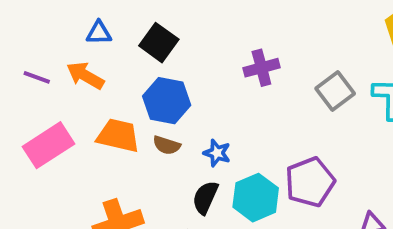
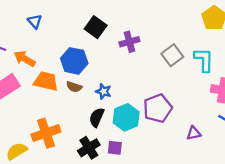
blue triangle: (99, 33) -> (35, 21), turned 49
black square: (159, 43) -> (96, 27), moved
orange arrow: (85, 75) -> (25, 59), moved

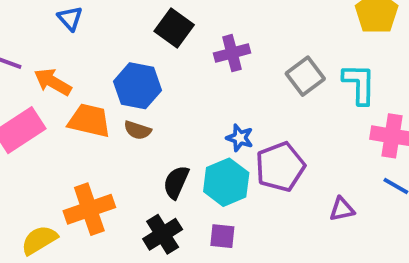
blue star: (103, 91) -> (240, 138), moved
purple square: (115, 148) -> (222, 236), moved

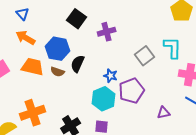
gray square: (305, 76) -> (145, 56), moved
orange arrow: (53, 82) -> (26, 38), moved
black semicircle: (176, 182) -> (78, 64), moved

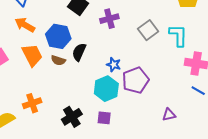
gray square: (145, 56) -> (148, 30), moved
orange trapezoid: (33, 67) -> (32, 55), turned 50
orange cross: (33, 113) -> (32, 103), size x0.7
purple triangle: (164, 113) -> (169, 115), moved

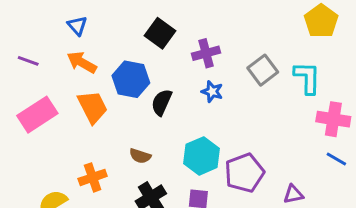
brown semicircle: (58, 60) -> (140, 156), moved
blue star: (114, 65) -> (212, 92), moved
purple pentagon: (136, 80) -> (244, 173), moved

